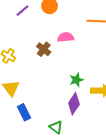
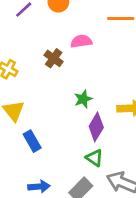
green star: (76, 80) -> (83, 99), moved
green triangle: (56, 127) -> (94, 158), moved

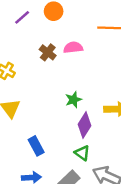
brown cross: (54, 58) -> (48, 52), moved
blue rectangle: (32, 141) -> (36, 146), moved

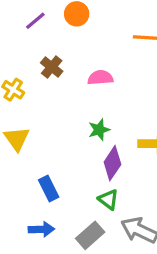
pink semicircle: (73, 47) -> (100, 78), moved
brown cross: (48, 52) -> (52, 67), moved

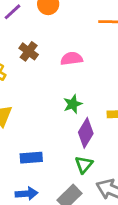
blue rectangle: (49, 189) -> (31, 158), turned -65
green triangle: (108, 199) -> (84, 165), turned 36

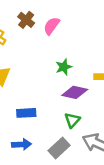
pink semicircle: (72, 59) -> (52, 26), moved, turned -48
purple diamond: (86, 133) -> (75, 92), turned 70

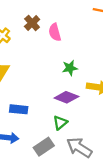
pink semicircle: (52, 26) -> (55, 32), turned -60
green star: (64, 67) -> (70, 68), moved

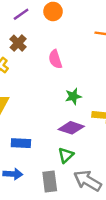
brown cross: (32, 23) -> (18, 43), moved
gray rectangle: (44, 147) -> (50, 182), turned -60

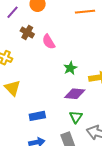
brown cross: (18, 43) -> (27, 32), moved

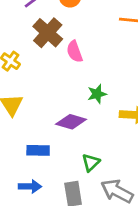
brown cross: (27, 32) -> (48, 33), size x1.5
purple diamond: (75, 94) -> (71, 122), moved

